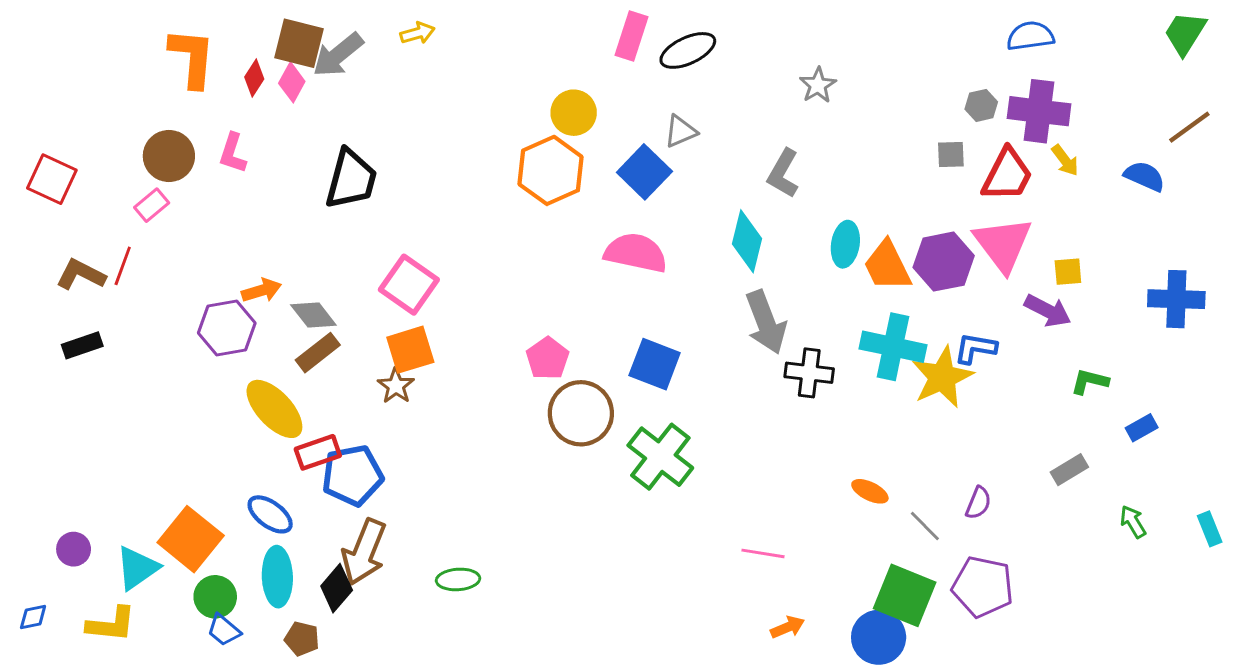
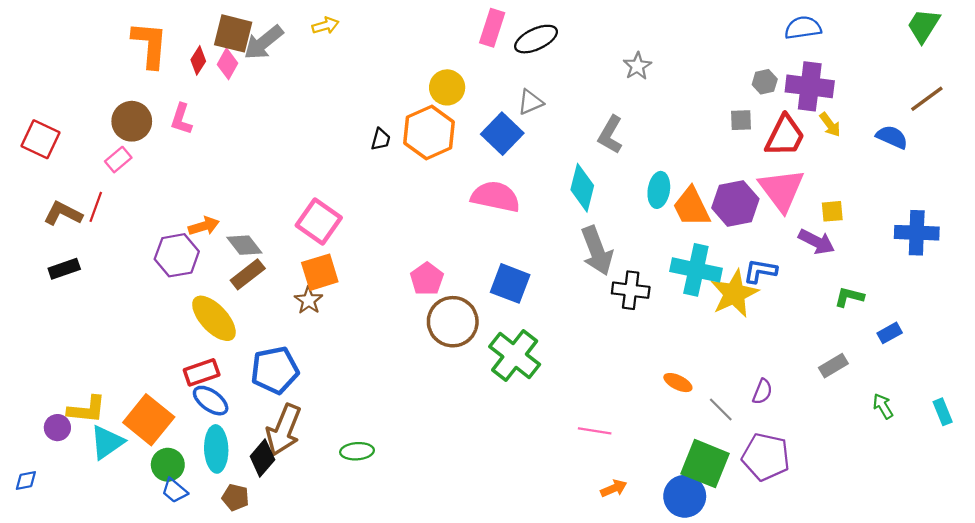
black trapezoid: (351, 179) -> (381, 139), moved, size x0.5
red rectangle: (318, 452) -> (202, 372), moved
yellow L-shape: (111, 624) -> (87, 410), moved

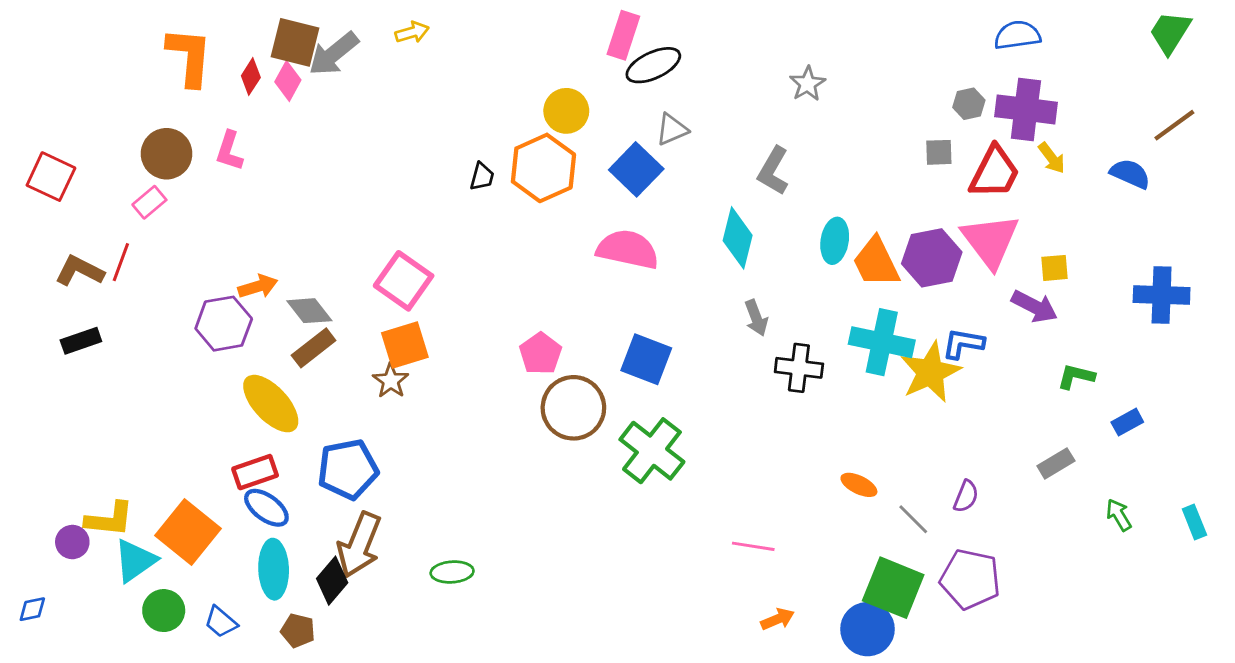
black ellipse: (536, 39) -> (653, 65), moved
gray arrow: (597, 251) -> (756, 318), size x0.6
green circle: (168, 465) -> (164, 611), moved

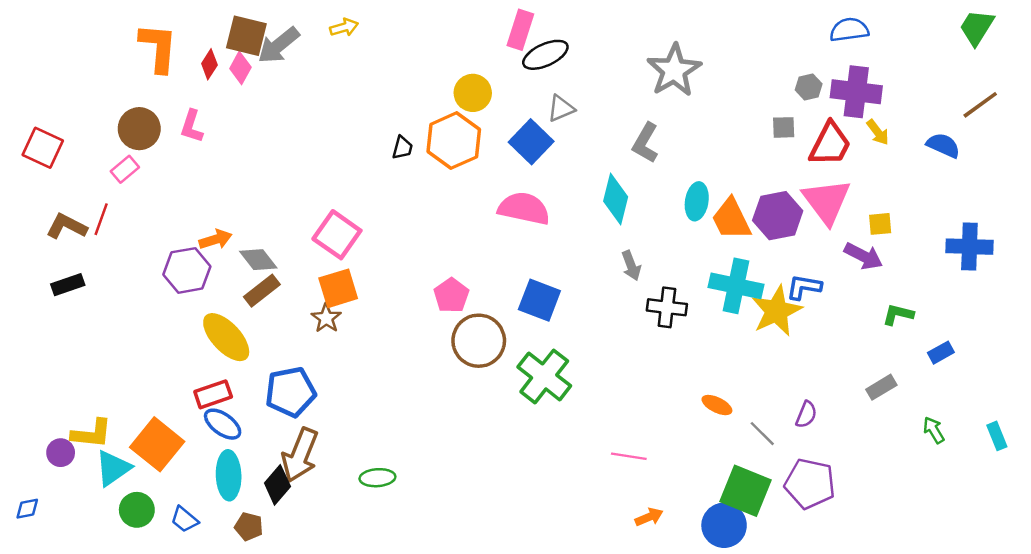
gray star: (808, 84) -> (674, 70), size x1.8

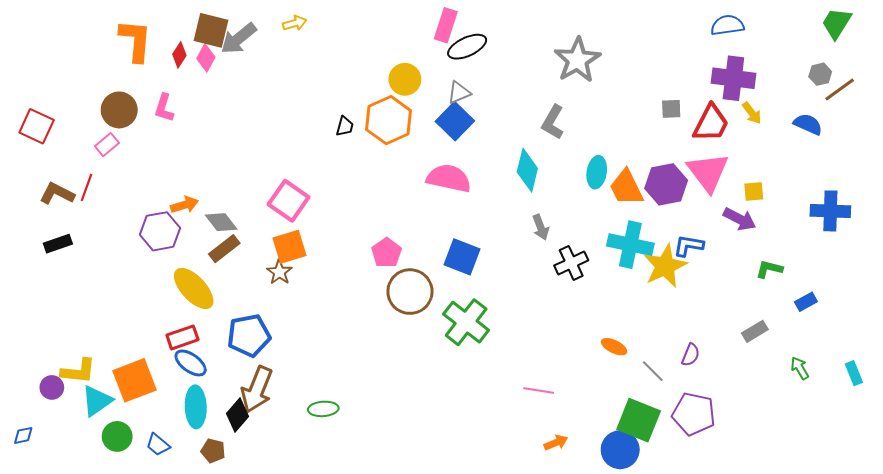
gray hexagon: (809, 87) -> (820, 74), moved
gray triangle: (561, 108) -> (459, 93), moved
black cross: (667, 307) -> (571, 263), turned -32
orange square: (157, 444) -> (134, 380), turned 30

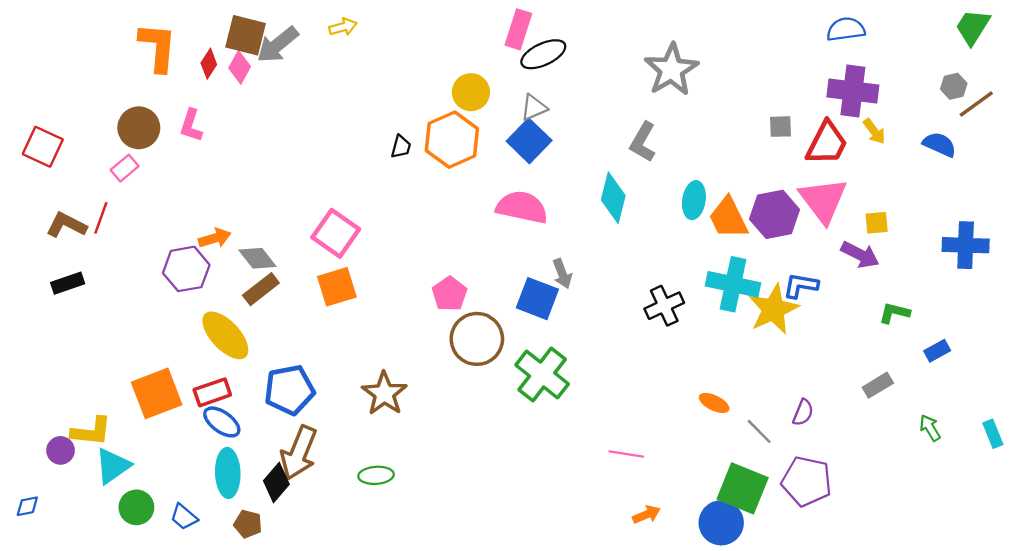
gray arrow: (541, 227) -> (562, 274), moved
brown star: (279, 272) -> (384, 393), moved, size x1.5
orange square: (134, 380) -> (157, 393), moved

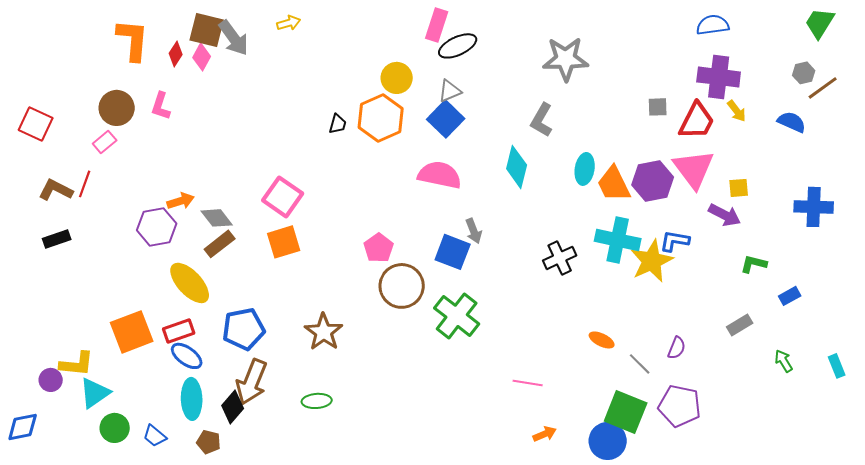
gray arrow: (278, 45) -> (234, 38), turned -87
gray star: (671, 70) -> (566, 59), turned 30
blue diamond: (27, 506) -> (23, 427), size x1.6

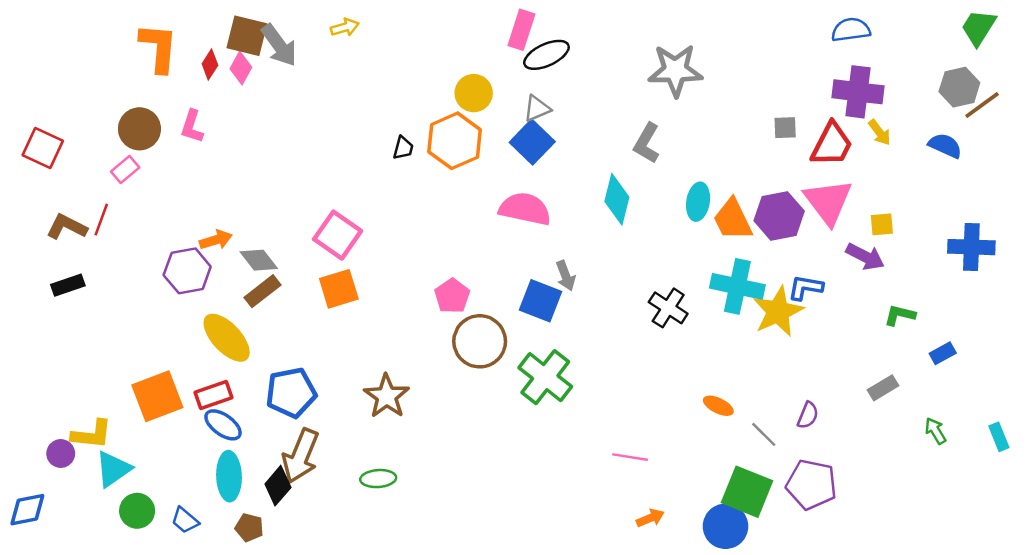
gray hexagon: (804, 73) -> (959, 87), size x1.5
black cross: (560, 258) -> (668, 308), turned -32

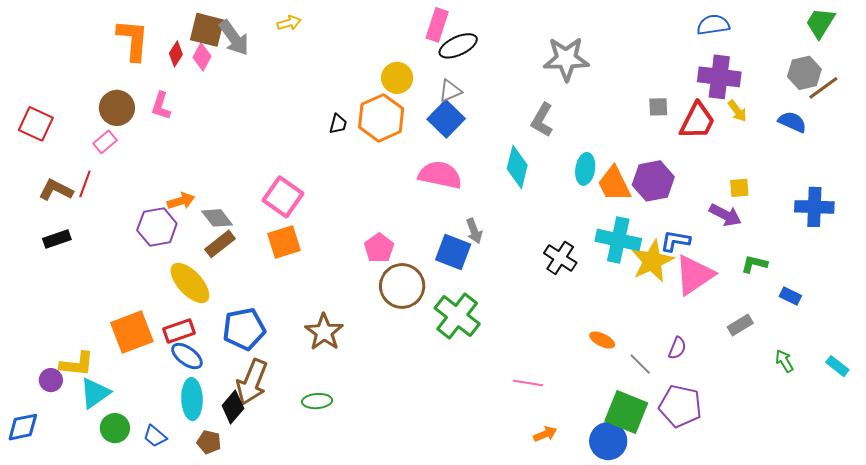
pink triangle: (828, 202) -> (694, 275), moved, turned 33
blue rectangle: (943, 353) -> (790, 296), turned 55
cyan rectangle: (999, 437) -> (837, 366), turned -30

